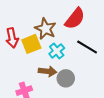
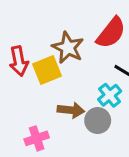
cyan cross: (57, 51) -> (110, 95), moved

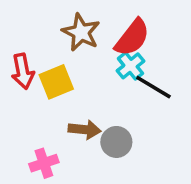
brown star: (68, 48) -> (81, 32), moved
cyan cross: (110, 95) -> (131, 66), moved

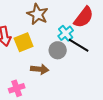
red semicircle: (132, 38) -> (84, 17), moved
gray circle: (116, 142) -> (58, 50), moved

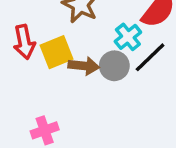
black line: (79, 45) -> (150, 57), turned -75
brown arrow: (40, 69) -> (84, 66), moved

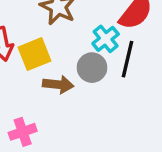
black line: (150, 57) -> (128, 59), turned -33
brown arrow: (84, 66) -> (58, 84), moved

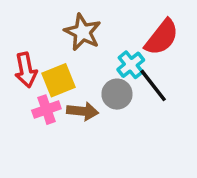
black line: (128, 59) -> (153, 85), turned -51
pink cross: (23, 132) -> (46, 110), moved

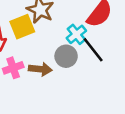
yellow square: (58, 80) -> (22, 27), moved

